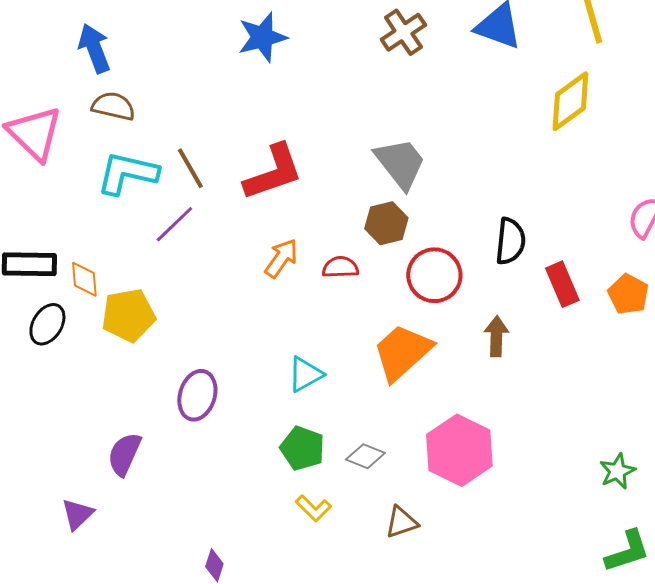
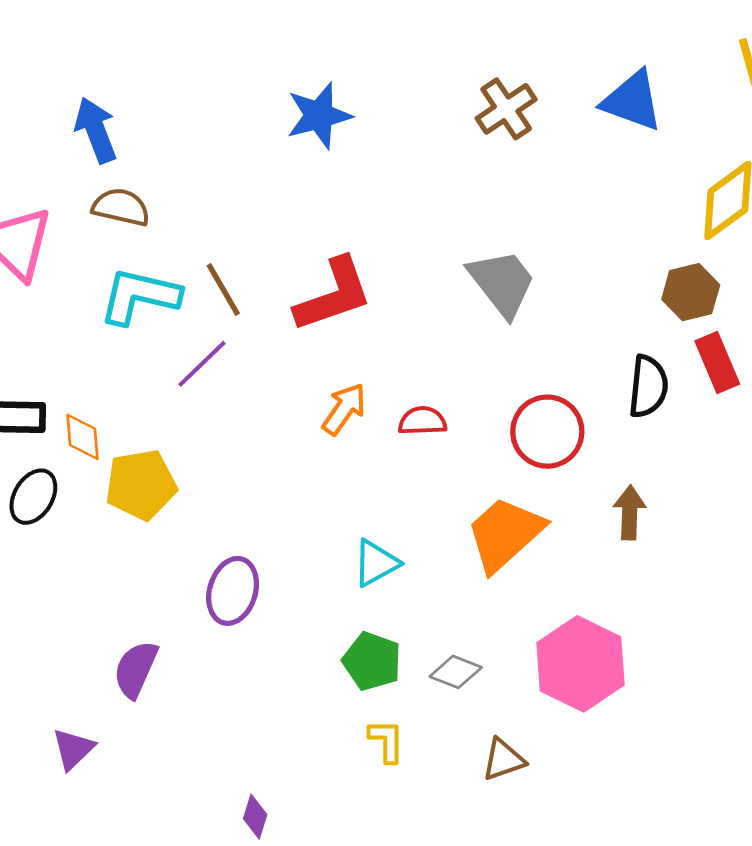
brown hexagon: (386, 223) -> (691, 292), moved
red rectangle: (562, 284) -> (717, 363), moved
yellow L-shape: (313, 508) -> (387, 741), turned -135

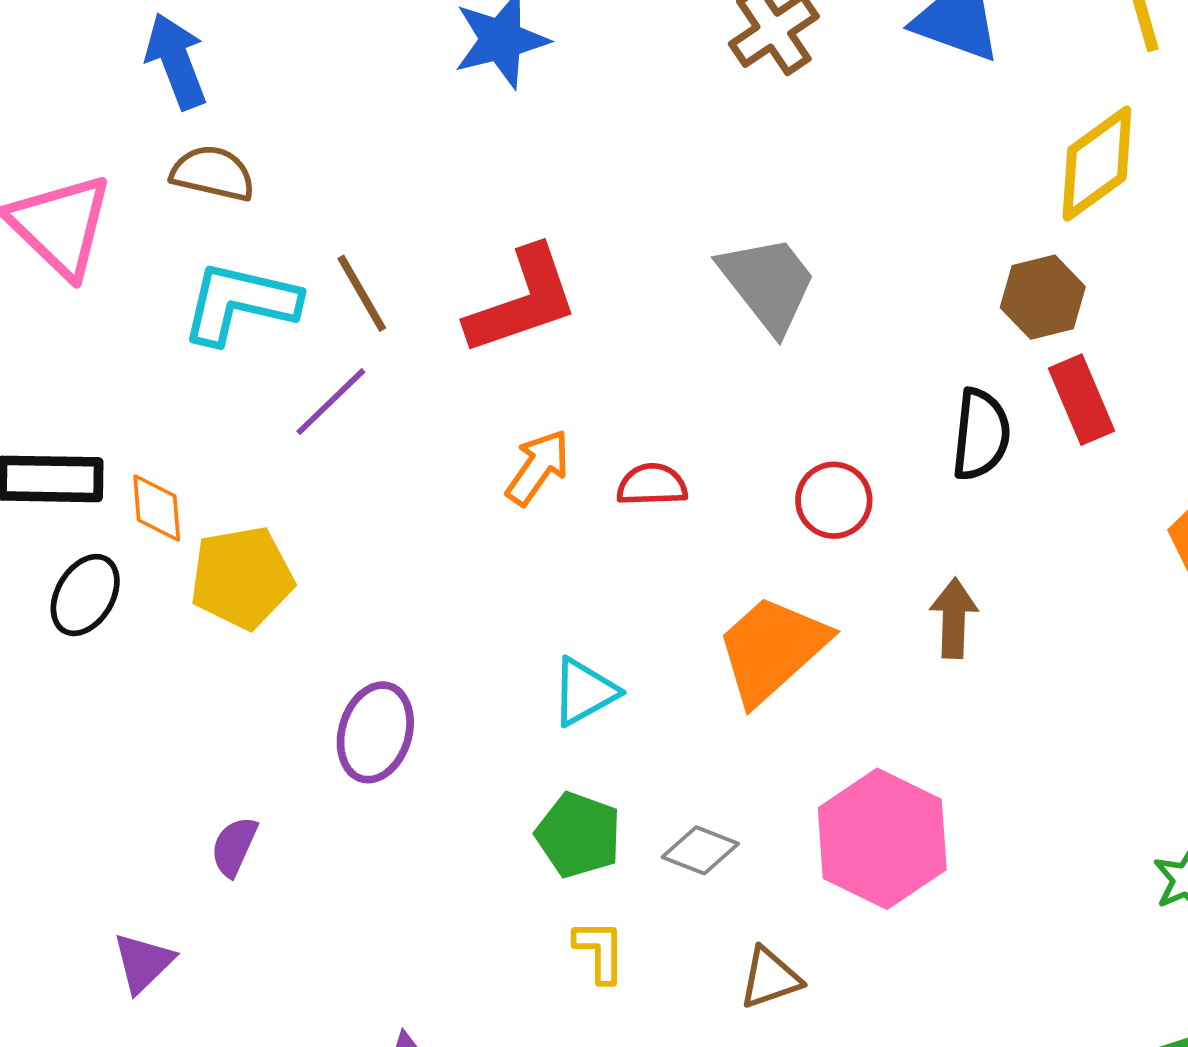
red circle: (547, 432) -> (834, 500), size x0.7
purple semicircle: (136, 669) -> (234, 847), size x0.7

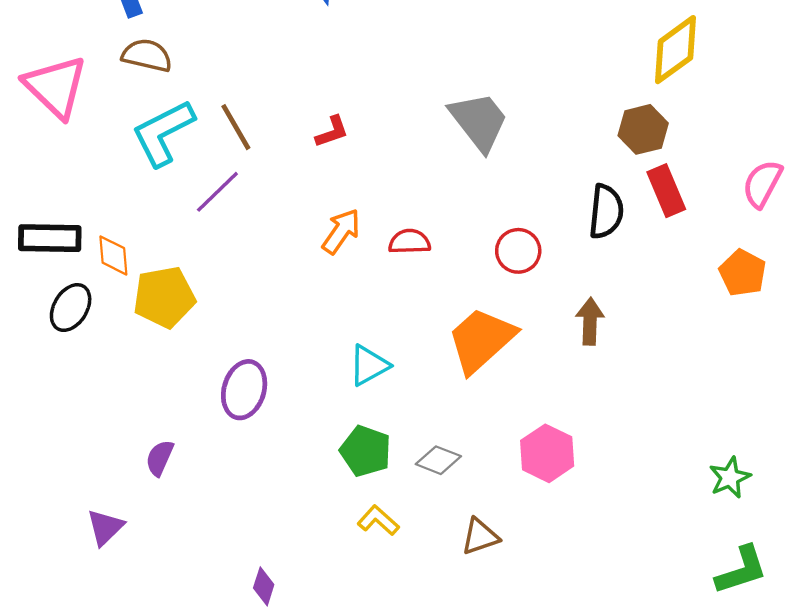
red L-shape: (522, 301) -> (332, 132), size x0.5
cyan L-shape: (240, 303) -> (163, 133), turned -40
pink hexagon: (882, 839) -> (547, 453), size x0.7
yellow L-shape: (600, 951) -> (378, 520), turned -48

